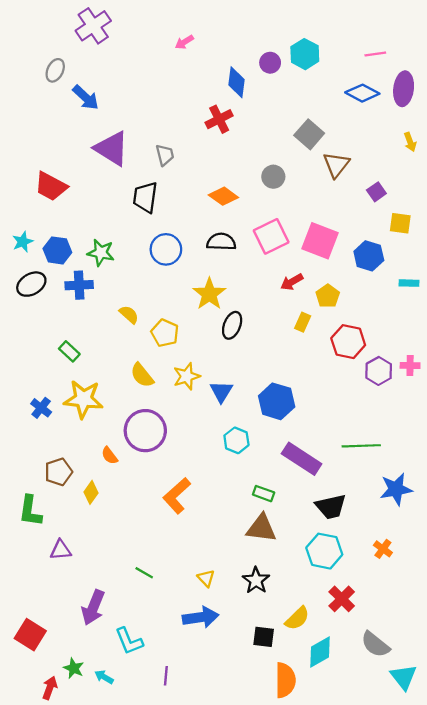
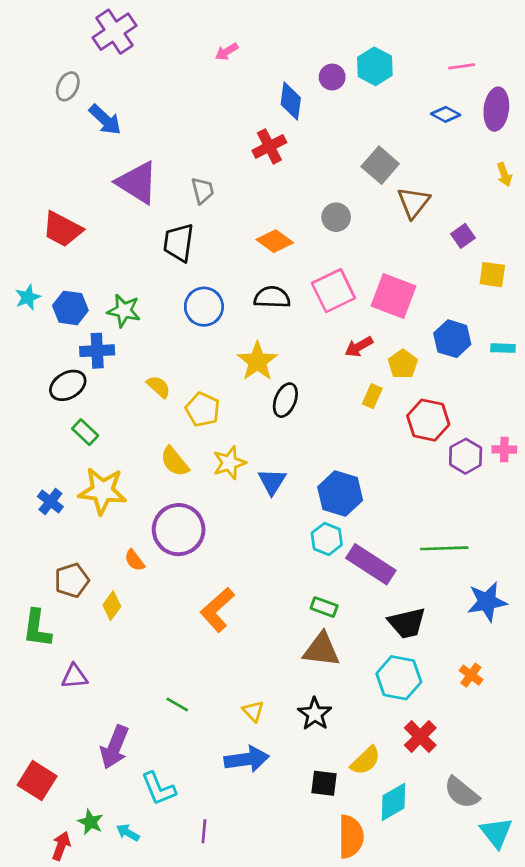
blue diamond: (362, 93) -> (446, 114), size x0.7
blue hexagon: (369, 256) -> (452, 339), moved
black ellipse: (31, 284) -> (68, 385), moved
cyan hexagon: (236, 440) -> (327, 539), moved

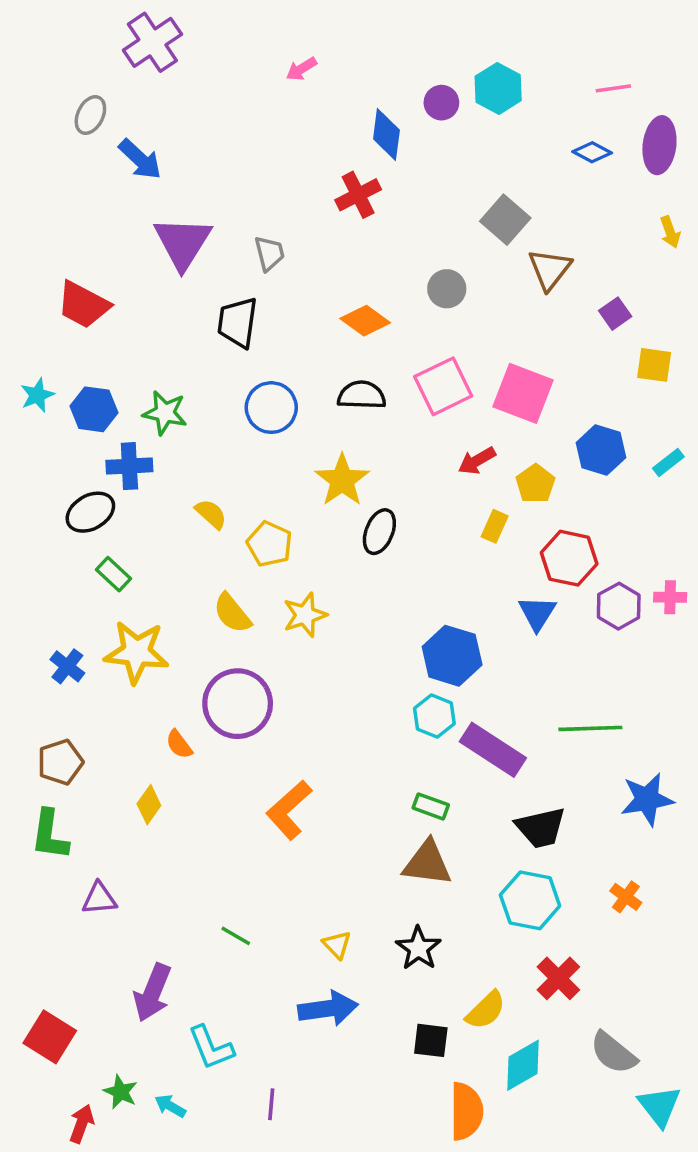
purple triangle: (137, 182) -> (183, 243), turned 30
cyan rectangle: (503, 348) -> (668, 462), turned -40
blue triangle: (272, 482) -> (537, 613), moved
brown pentagon: (72, 580) -> (60, 762), moved

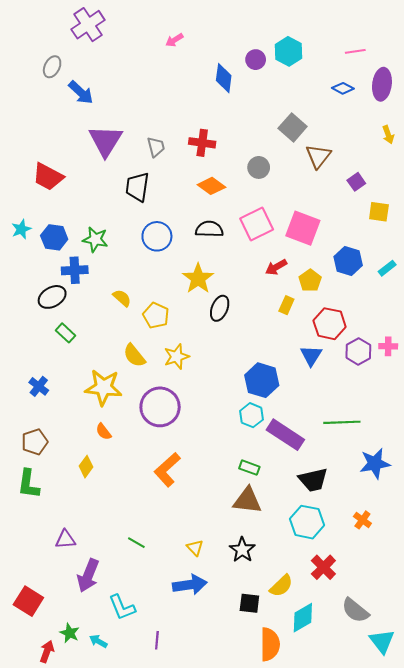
red cross: (358, 195) -> (202, 143), moved, turned 35
yellow star: (137, 652) -> (103, 387), moved
purple circle: (238, 704) -> (160, 407), moved
purple triangle: (99, 899) -> (65, 540), moved

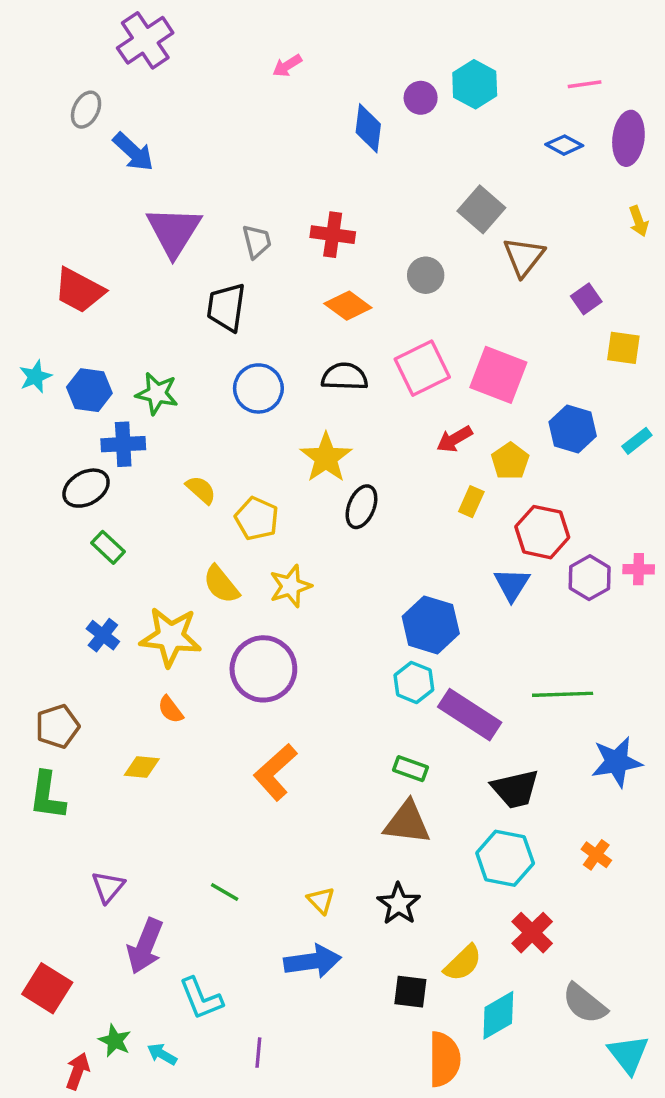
blue cross: (39, 386) -> (103, 635), moved
yellow diamond: (86, 467) -> (142, 767), turned 60
purple triangle: (65, 540) -> (108, 887), turned -45

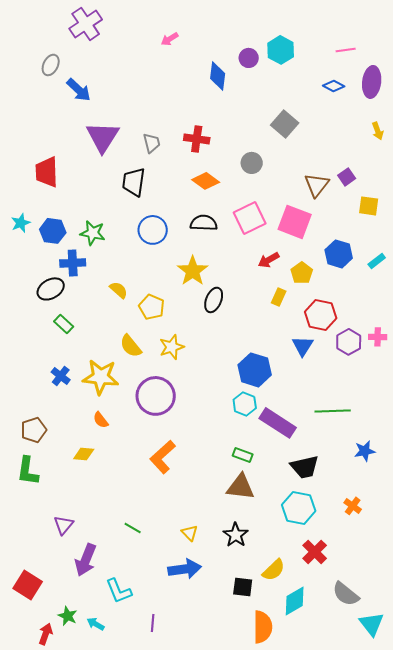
brown triangle: (524, 257) -> (317, 185), moved
red trapezoid: (79, 290) -> (47, 172), turned 60
blue star: (617, 762) -> (365, 451), size x0.7

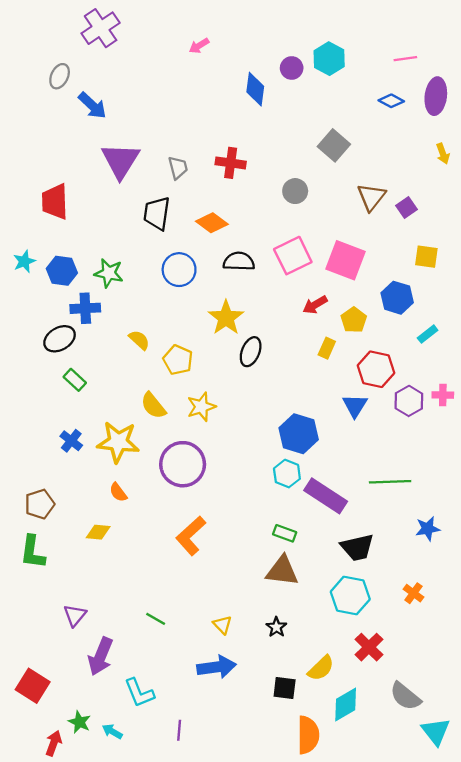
orange diamond: (206, 181) -> (212, 223), moved
brown triangle: (317, 185) -> (371, 197), moved
yellow square: (369, 206) -> (426, 257), moved
cyan rectangle: (377, 261) -> (428, 334), moved
black star: (236, 535) -> (276, 627), size x0.7

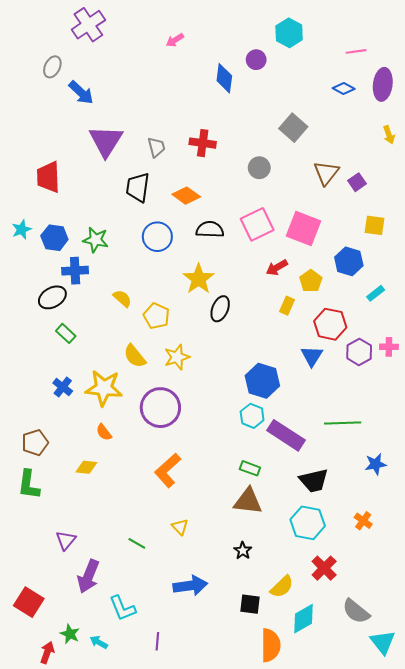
cyan hexagon: (329, 59) -> (289, 33), moved
yellow triangle: (222, 625) -> (180, 527), moved

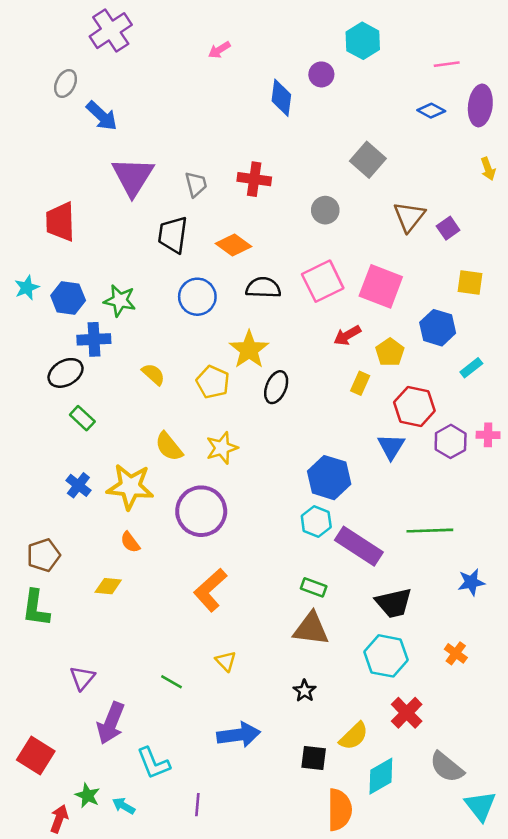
yellow pentagon: (156, 316) -> (213, 382), moved

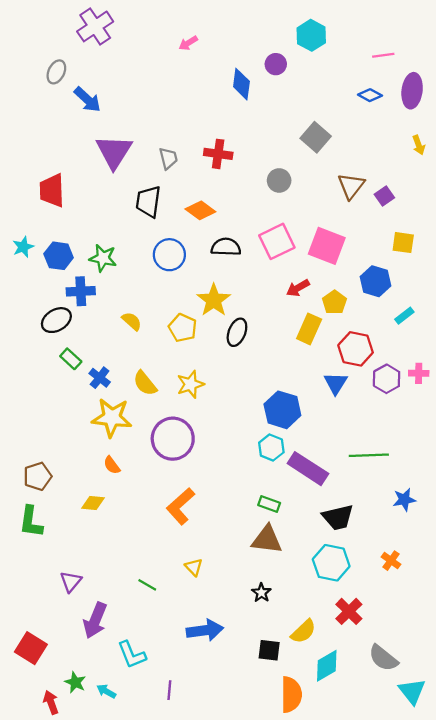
yellow rectangle: (360, 383) -> (309, 329), size x1.5
blue cross: (78, 485) -> (100, 378), moved
red arrow: (59, 819) -> (51, 702), turned -40

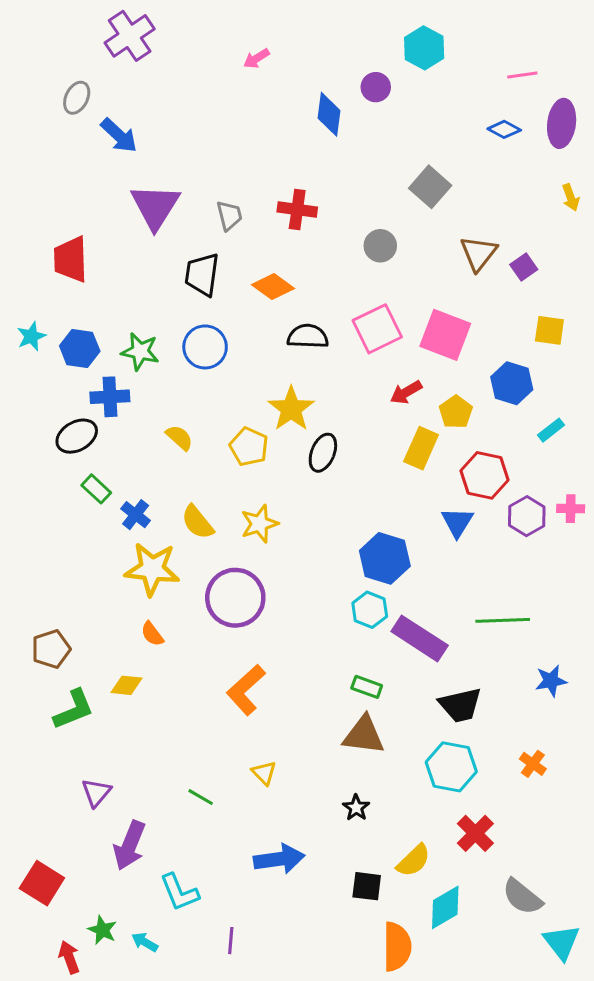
blue circle: (169, 255) -> (205, 347), moved
green L-shape: (31, 522) -> (74, 709), moved, turned -120

